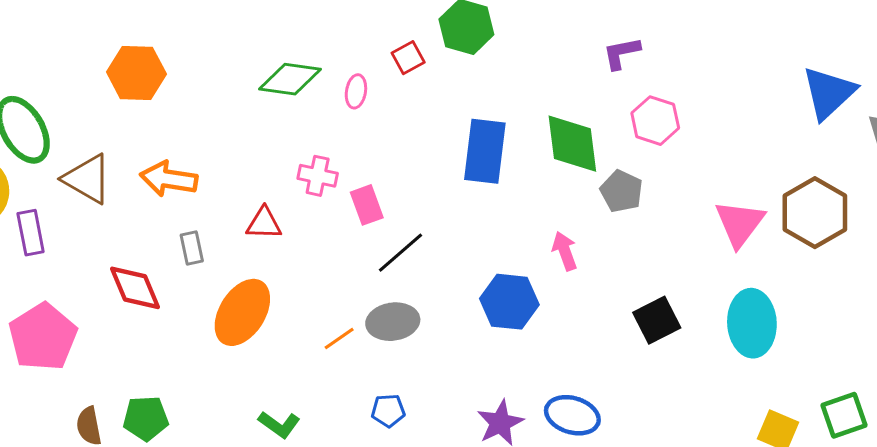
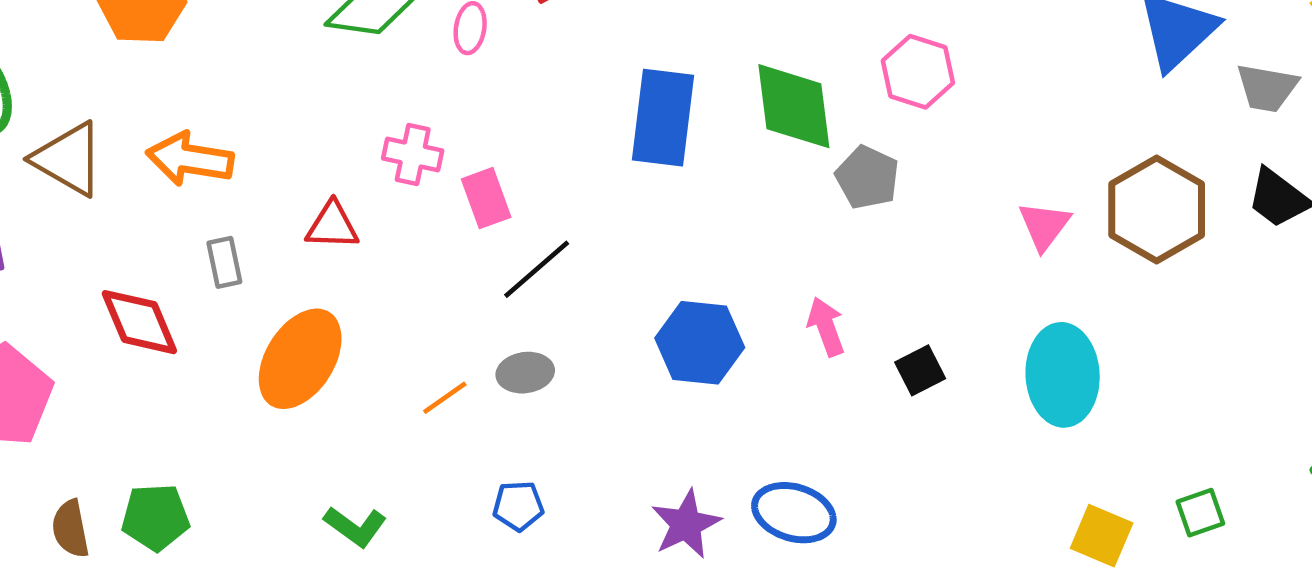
pink triangle: (740, 223) -> (1044, 226), size x0.7
pink arrow: (565, 251) -> (826, 327), moved
black square: (657, 320) -> (920, 370), size x0.7
gray ellipse: (393, 322) -> (525, 373), size x0.7
green square: (844, 415) -> (1200, 513), size x0.7

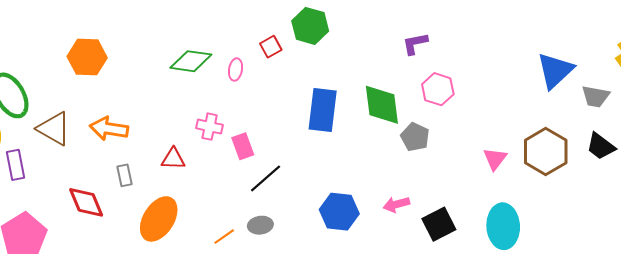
pink arrow: (826, 327) -> (396, 204), turned -85
black square: (920, 370) -> (439, 224), size x1.5

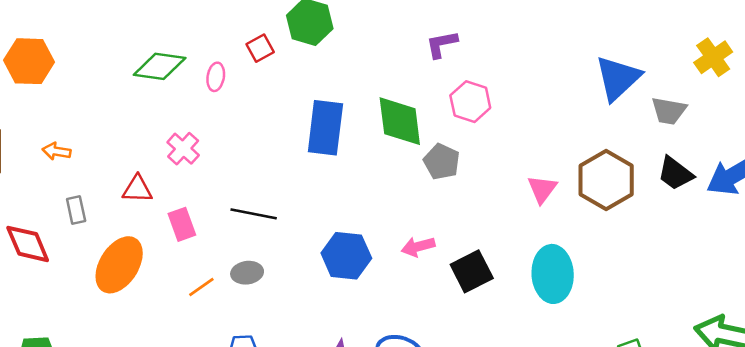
pink cross: (210, 127) -> (183, 149), turned 30
orange arrow: (109, 129) -> (56, 151), size x0.6
pink rectangle: (243, 146) -> (182, 224), moved
black line: (266, 178) -> (254, 214), turned 52

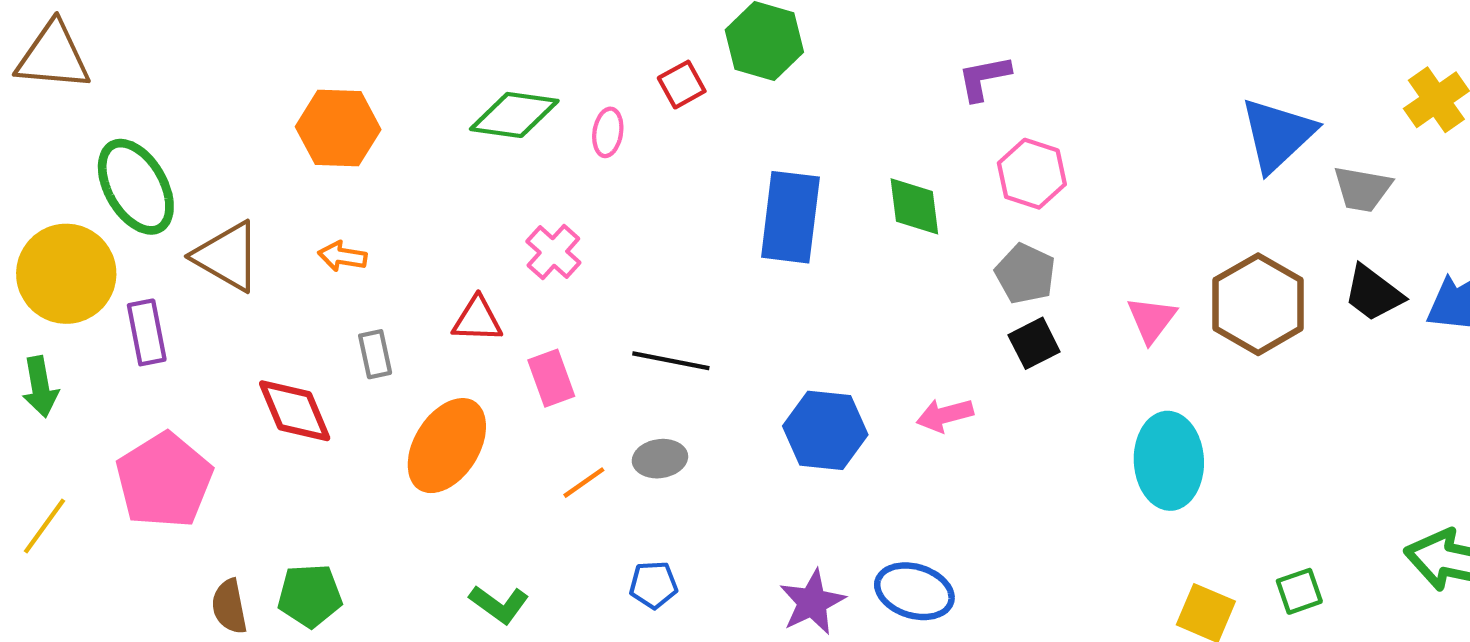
orange hexagon: (29, 61) -> (338, 128), moved
green diamond: (400, 121) -> (914, 206), size x0.7
gray pentagon: (442, 162) -> (1025, 274), moved
black square: (472, 271) -> (1034, 343), moved, size x0.7

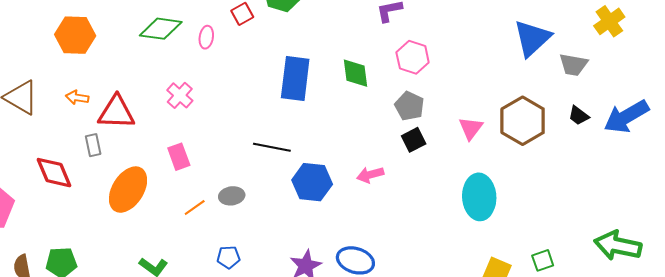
black trapezoid: (1373, 293) -> (579, 115), size x0.7
red triangle: (477, 319) -> (116, 112), moved, size x1.5
black line: (671, 361) -> (272, 147), moved

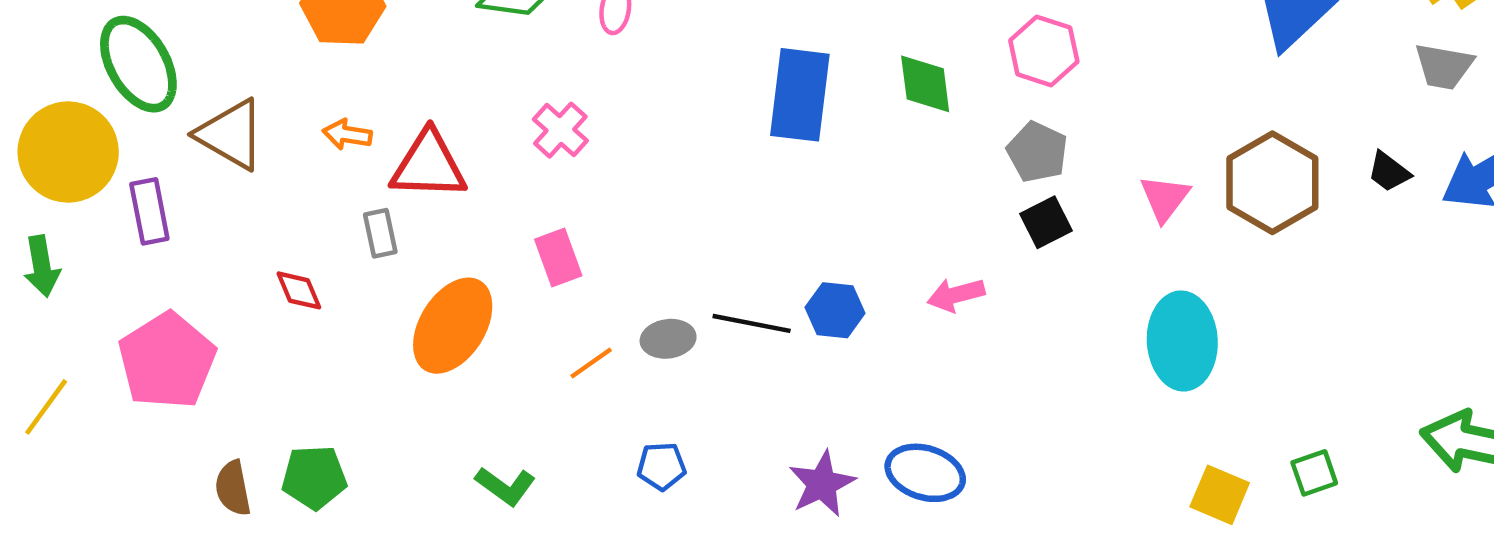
gray trapezoid: (573, 65) -> (1444, 66), moved
black line: (272, 147) -> (752, 323), moved
red diamond: (54, 173) -> (299, 290), size x0.6
blue hexagon: (312, 182) -> (835, 310), size x0.7

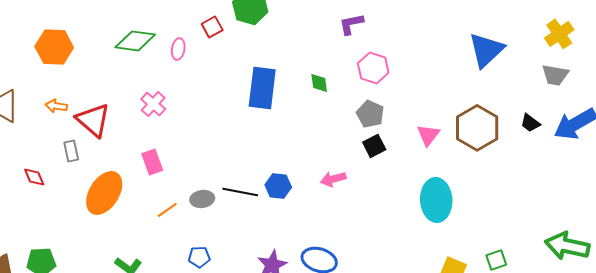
green diamond: (925, 84) -> (319, 83), size x0.7
red triangle: (429, 165) -> (93, 120), turned 39

